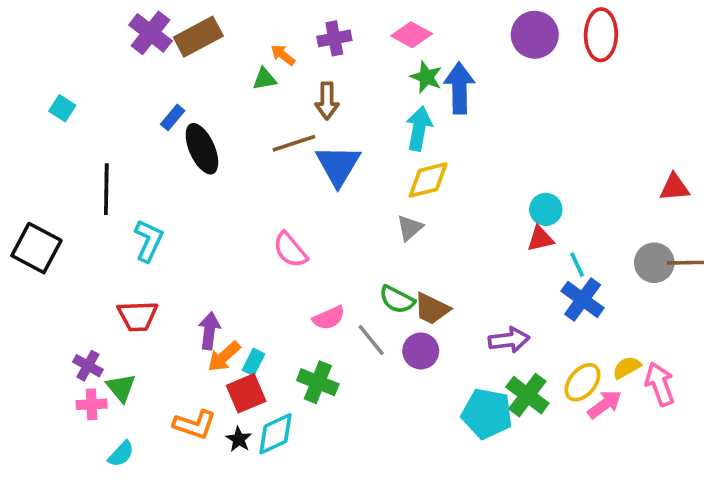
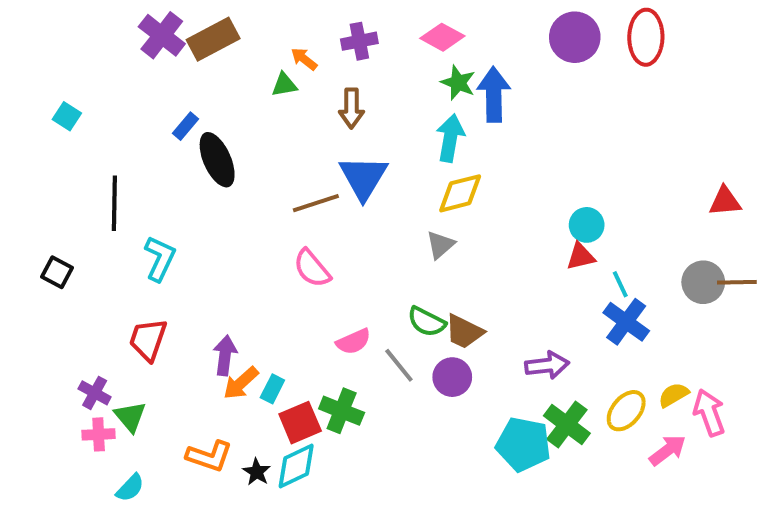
brown line: (294, 143) -> (316, 203), moved
black square: (36, 248) -> (57, 272), moved, size x0.6
red trapezoid: (138, 316) -> (148, 340), turned 111
red square: (246, 393) -> (300, 423), moved
pink arrow: (605, 404) -> (668, 450), moved

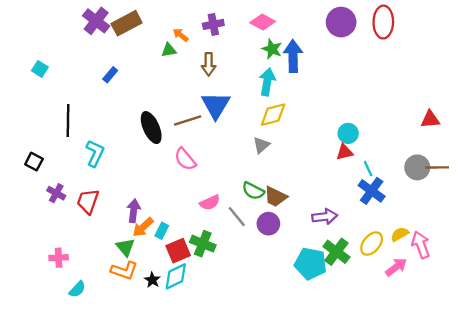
black ellipse: (217, 160) -> (151, 128), moved
purple cross: (95, 393) -> (56, 193), moved
green triangle: (130, 417) -> (125, 247), moved

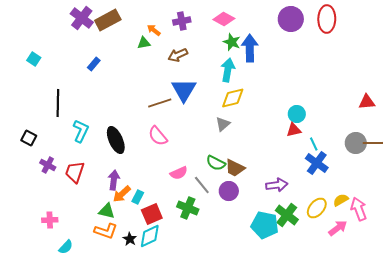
brown arrow: (209, 64) -> (178, 55), turned 66
black ellipse: (151, 128) -> (116, 140), moved
green cross: (203, 244) -> (188, 208), moved
green triangle: (125, 247) -> (107, 211), turned -36

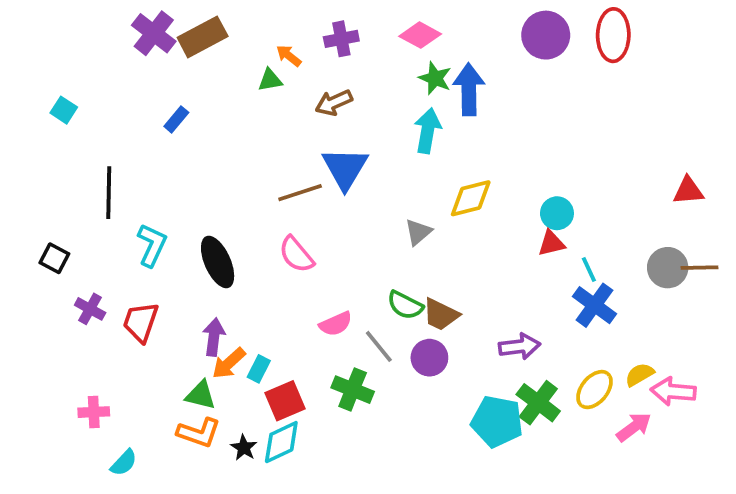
yellow diamond: (233, 98) -> (471, 198), moved
pink arrow: (359, 209) -> (673, 391), turned -65

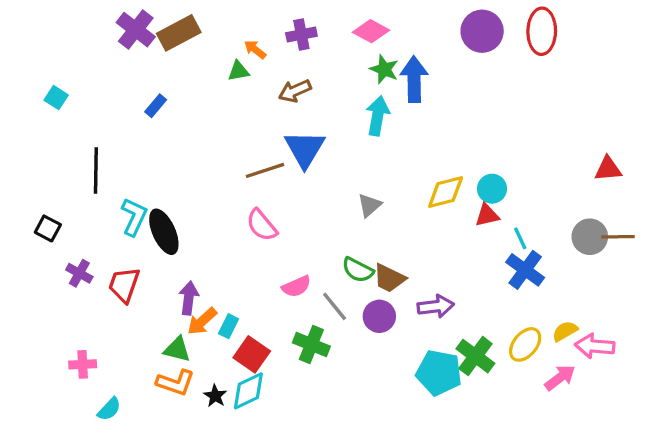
yellow diamond: (471, 198) -> (446, 192), moved
black ellipse: (218, 262) -> (164, 232), moved
purple arrow: (519, 346) -> (436, 306), moved
red square: (285, 401) -> (252, 354), turned -32

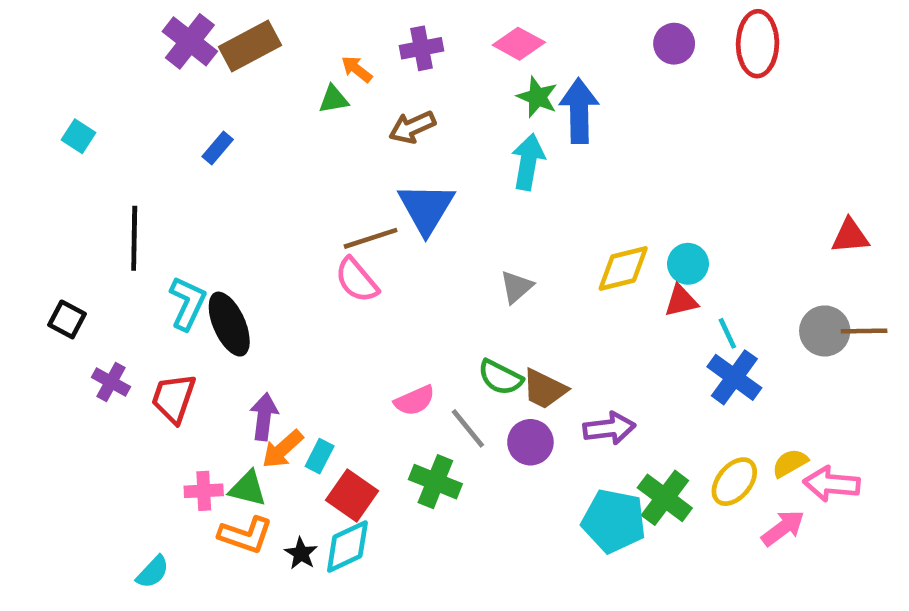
purple circle: (482, 31) -> (674, 44), size x0.7
pink semicircle: (262, 225) -> (357, 280), moved
pink cross: (83, 364) -> (204, 491), moved

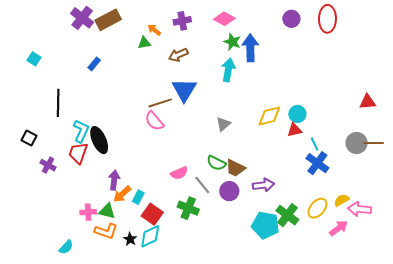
red trapezoid: (174, 398) -> (78, 153), moved

